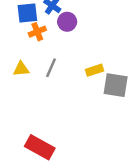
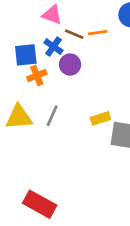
yellow triangle: (21, 69) -> (19, 117), size x1.5

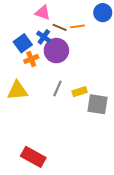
blue square: (26, 55) -> (23, 43), turned -30
purple circle: (70, 65) -> (56, 51), size x1.5
gray line: (52, 116) -> (57, 88), moved

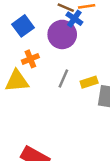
blue cross: (44, 37) -> (74, 19), moved
orange cross: (31, 59) -> (30, 59), moved

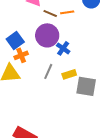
blue cross: (74, 19) -> (63, 48), moved
blue square: (23, 26) -> (15, 40), moved

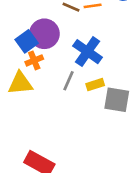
purple circle: (47, 35) -> (44, 34), moved
blue cross: (63, 48) -> (88, 52), size x1.6

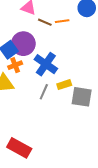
blue cross: (88, 52) -> (46, 64), moved
gray line: (68, 81) -> (44, 92), moved

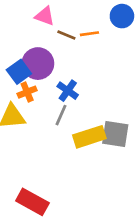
blue cross: (46, 64) -> (68, 91), size x0.7
yellow rectangle: (64, 85) -> (89, 137), moved, size x1.6
gray line: (44, 92) -> (61, 115), moved

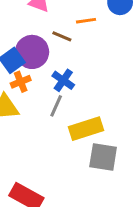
brown line: (66, 35) -> (62, 36), moved
gray square: (115, 134) -> (103, 157), moved

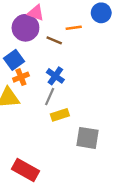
purple circle: (32, 52) -> (25, 28), moved
yellow rectangle: (86, 129) -> (60, 115), moved, size x0.7

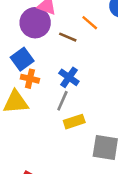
orange line: (74, 28) -> (90, 23), turned 49
orange cross: (21, 77) -> (30, 79), turned 35

